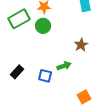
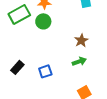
green arrow: (64, 66) -> (79, 61), moved
blue square: (45, 76) -> (45, 71), turned -32

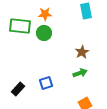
green rectangle: (19, 14) -> (20, 26), turned 35
black rectangle: (17, 67) -> (18, 89), moved

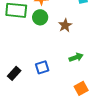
brown star: (82, 52) -> (65, 25), moved

